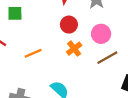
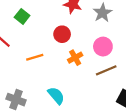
green square: (15, 13) -> (22, 16), turned 32
red circle: (69, 25) -> (62, 34), moved

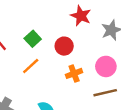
green square: (22, 16) -> (33, 39), moved
orange line: (35, 57) -> (31, 66), turned -35

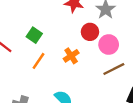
red circle: (64, 46) -> (90, 32), moved
orange cross: (74, 73) -> (71, 56), moved

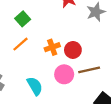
red circle: (90, 32) -> (73, 50), moved
pink circle: (109, 45) -> (64, 74), moved

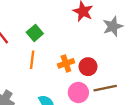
orange line: (20, 44) -> (32, 60), turned -42

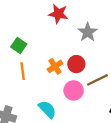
gray star: (113, 26) -> (88, 32), moved

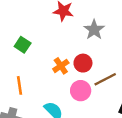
orange line: (23, 71) -> (19, 85), moved

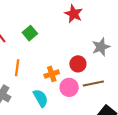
gray star: (94, 30) -> (101, 47), moved
orange cross: (61, 66) -> (52, 74), moved

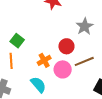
green square: (30, 33) -> (17, 41), moved

